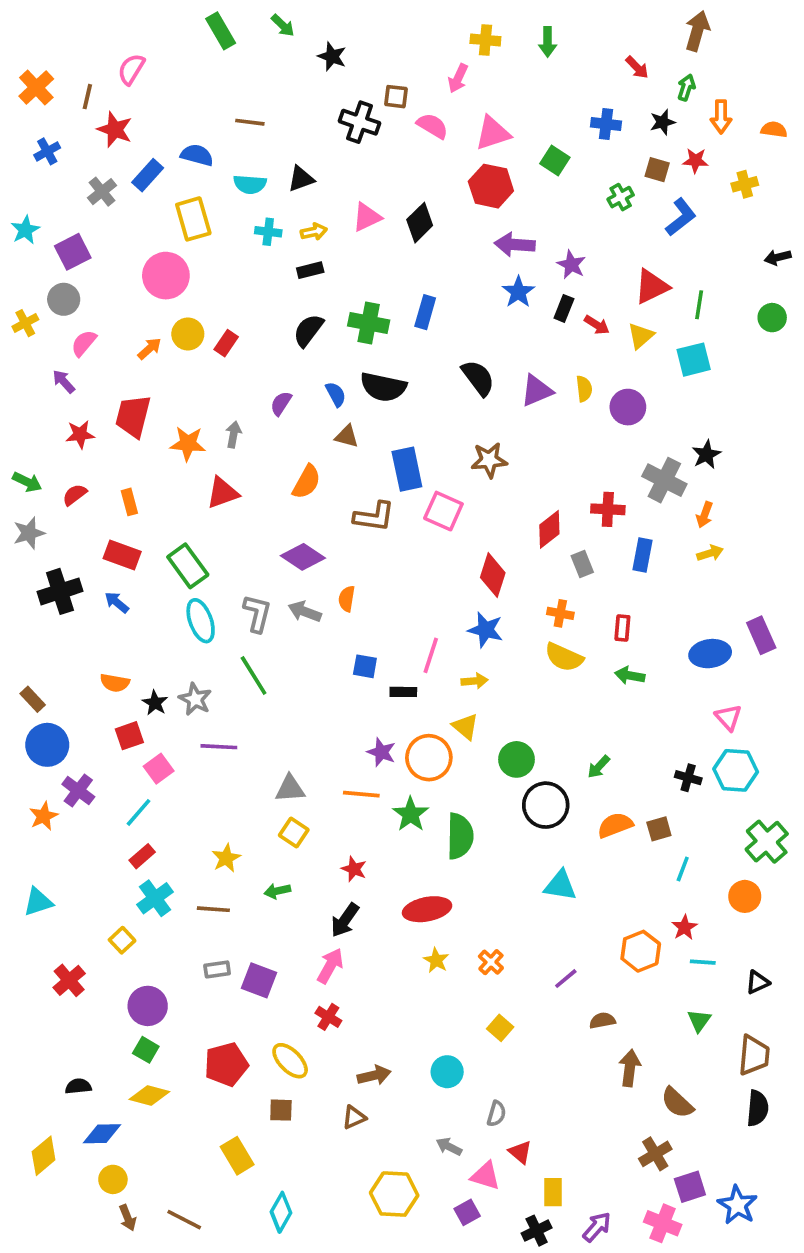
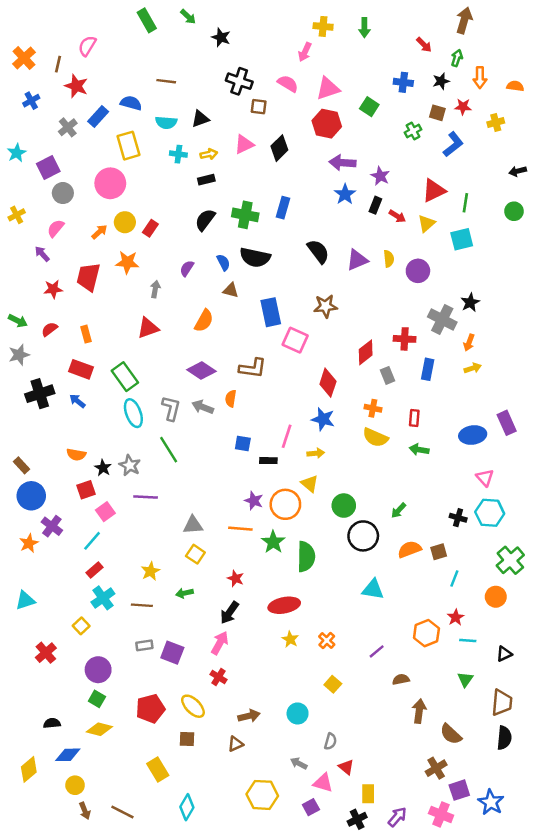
brown square: (396, 97) -> (259, 107), moved
gray circle: (64, 299) -> (63, 193), moved
orange star: (188, 444) -> (127, 262), moved
brown L-shape: (374, 517) -> (253, 368), moved

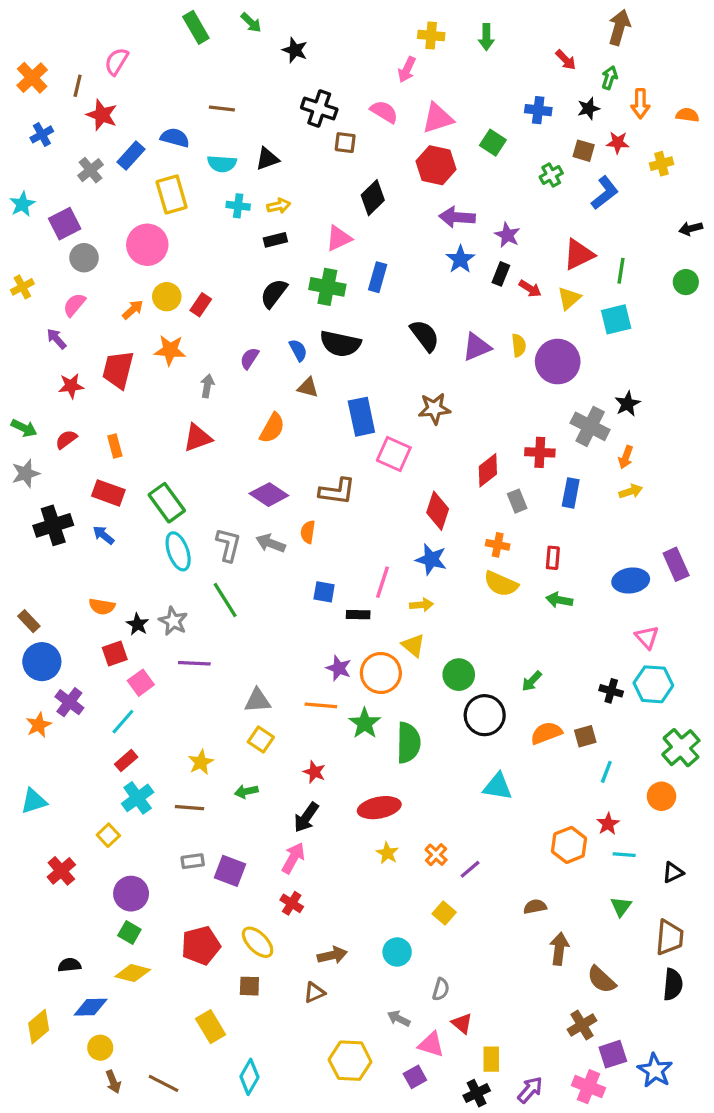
pink triangle: (244, 144) -> (339, 238), moved
purple circle: (418, 271) -> (558, 362), size x1.4
purple line: (377, 651) -> (470, 869), moved

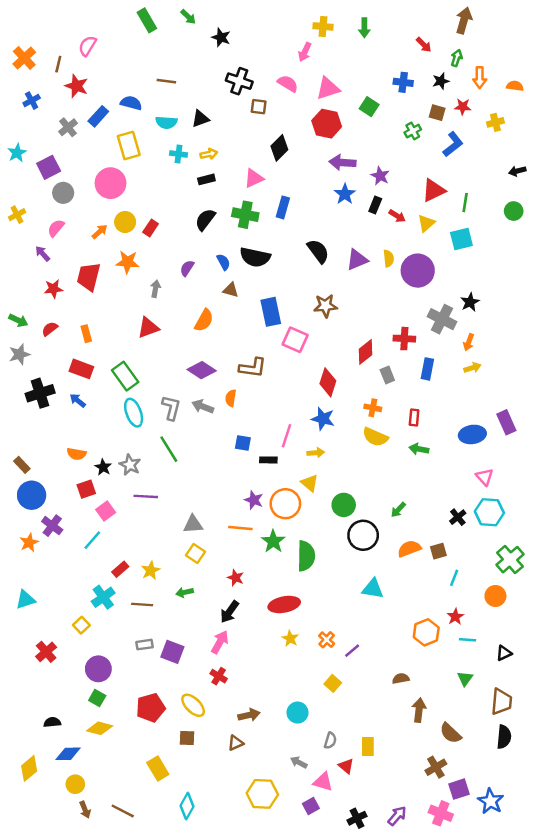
black cross: (611, 691) -> (458, 517), turned 35
red rectangle: (126, 761) -> (120, 569), moved
yellow rectangle: (491, 1059) -> (368, 747), moved

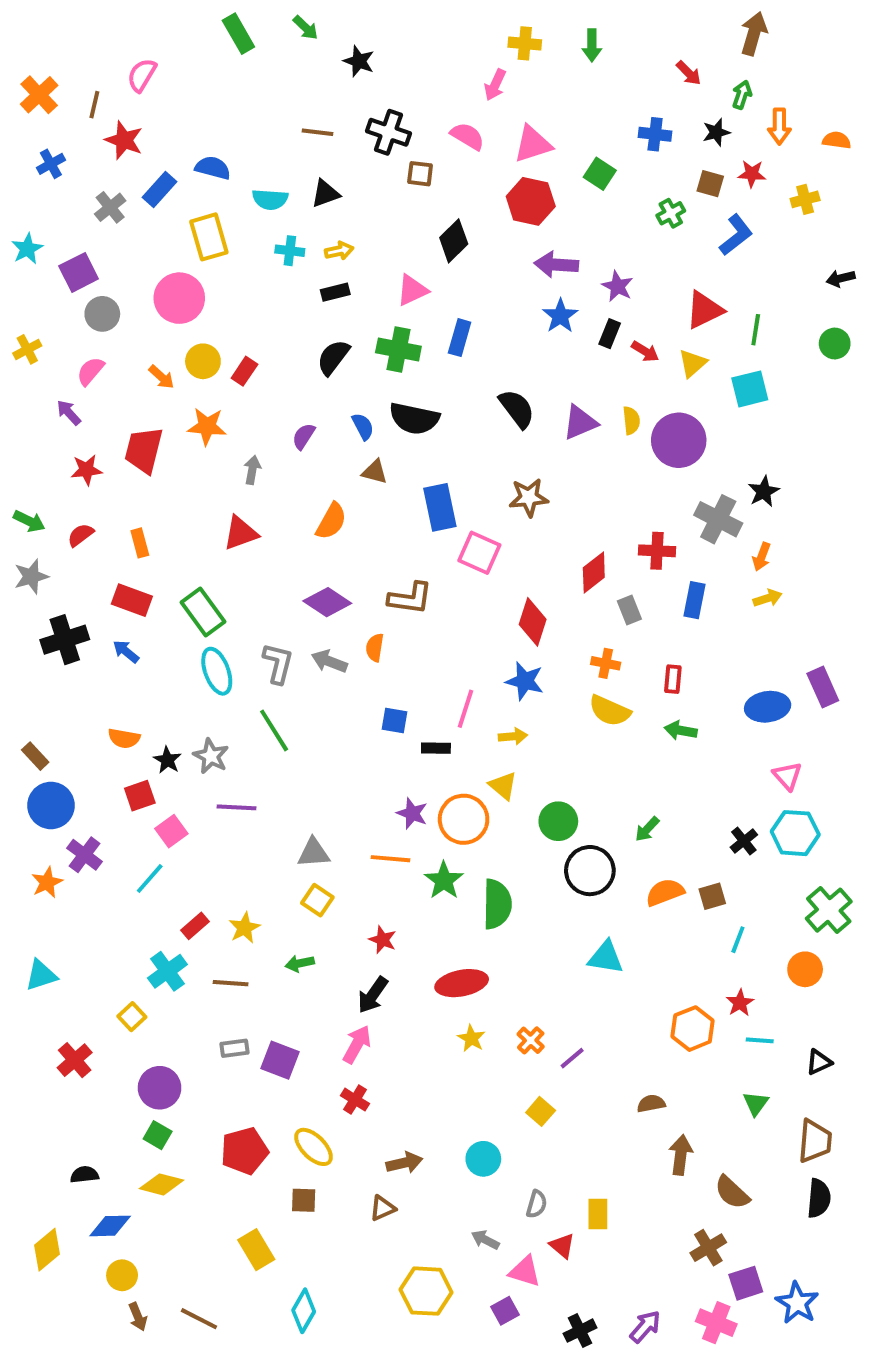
brown line: (166, 81) -> (317, 132), moved
orange arrow: (100, 232) -> (162, 377), turned 84

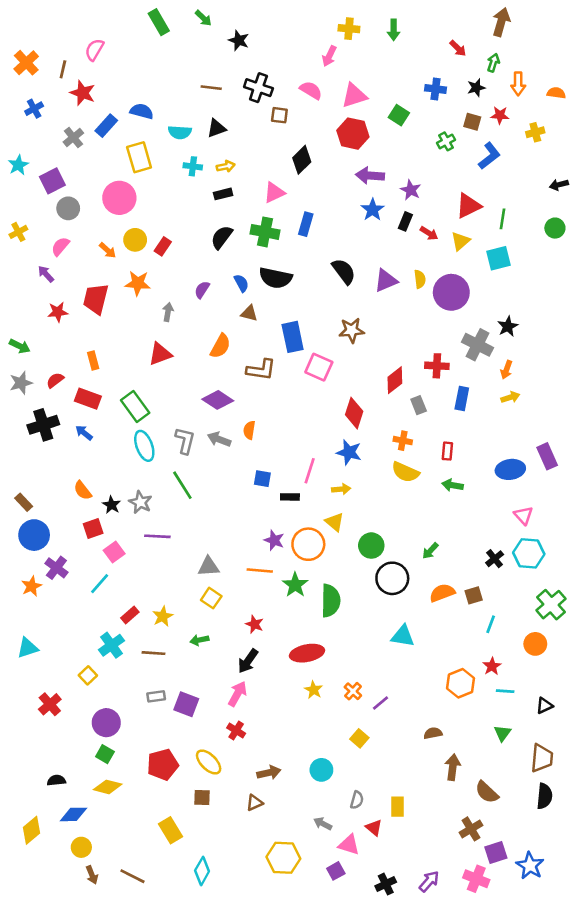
red semicircle: (81, 535) -> (55, 380), moved
brown L-shape: (410, 598) -> (261, 370), moved
orange semicircle: (124, 738) -> (83, 490), turned 42

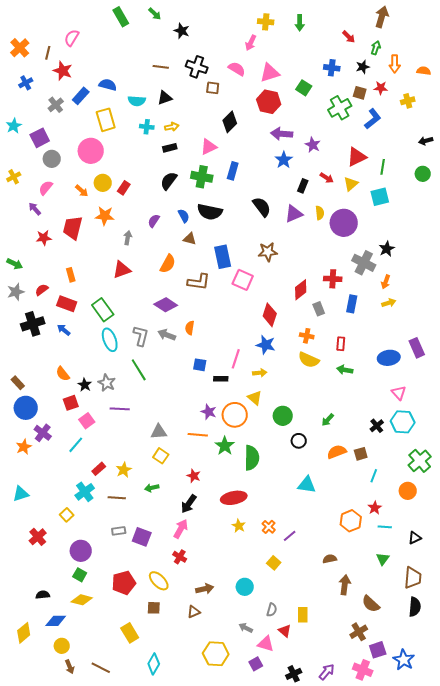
green cross: (446, 141) -> (340, 108), size x1.6
black rectangle: (405, 221) -> (303, 186), moved
black circle: (392, 578) -> (299, 441), size x0.6

